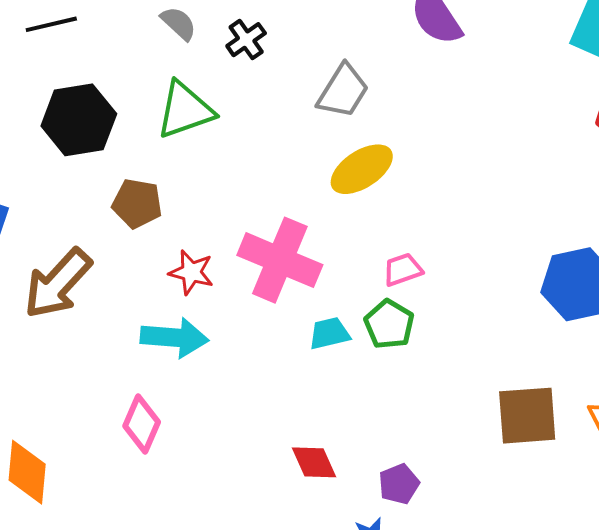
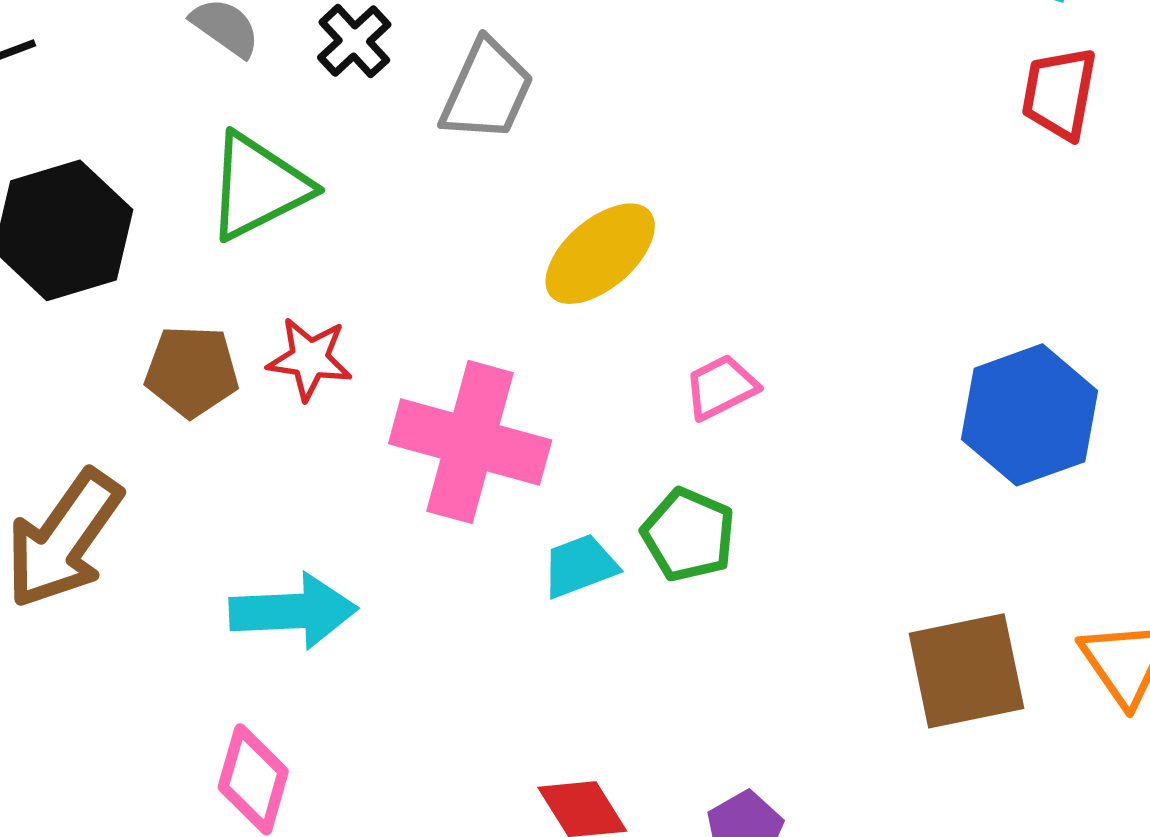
gray trapezoid: (343, 91) -> (487, 90), moved
pink trapezoid: (403, 270) -> (721, 387), moved
red star: (191, 272) -> (310, 359), moved

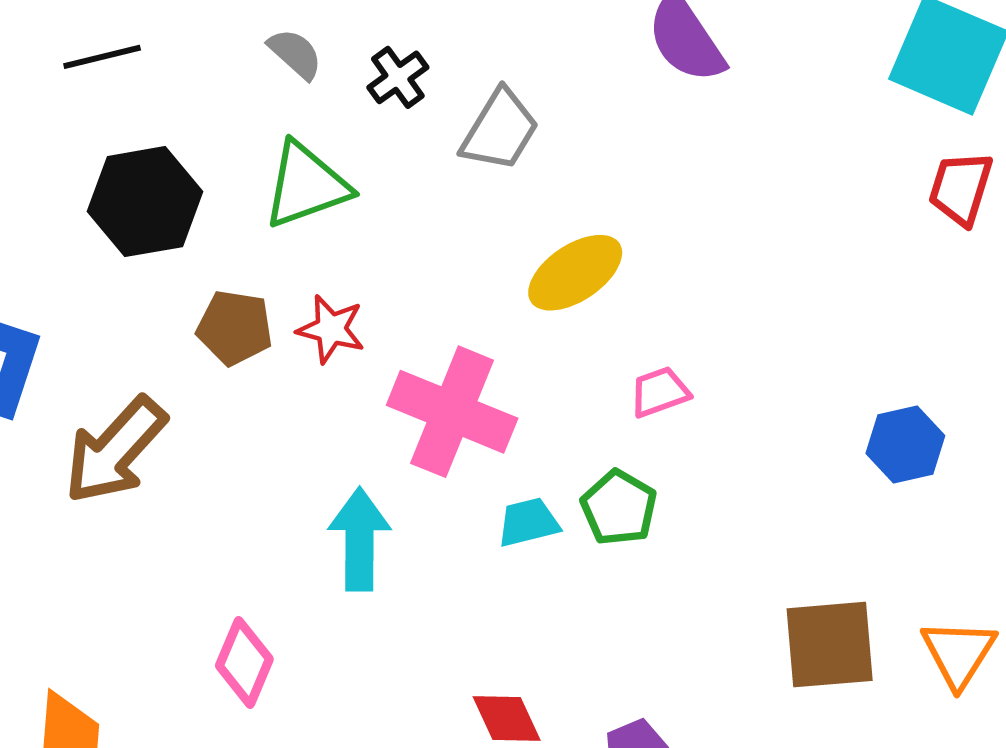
blue hexagon: (1030, 415) -> (905, 444), size x0.7
cyan arrow: (293, 611) -> (359, 539), moved, turned -94

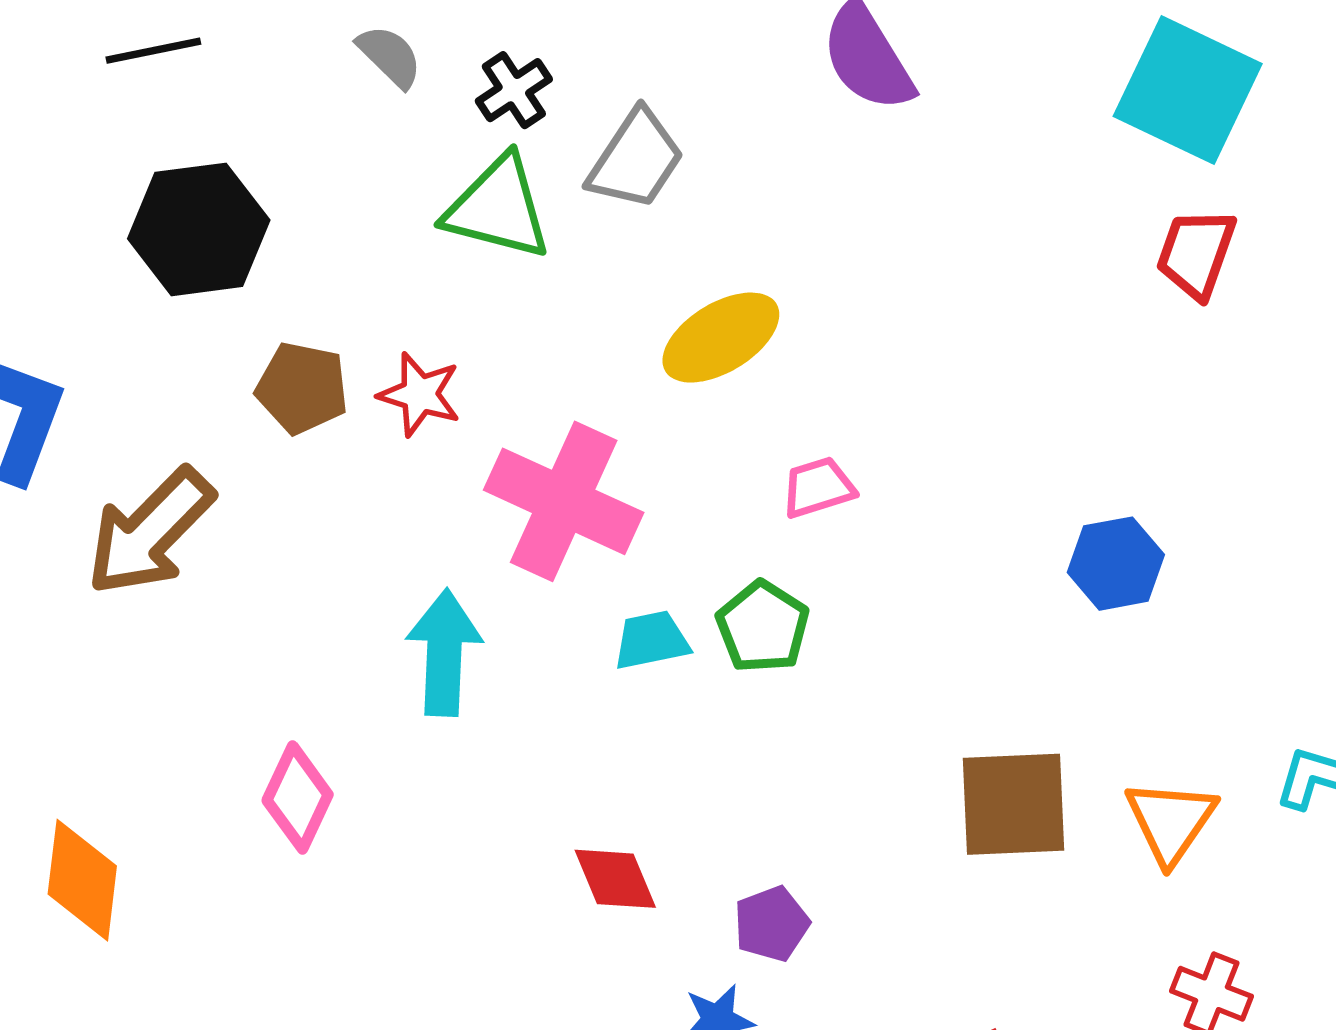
green triangle: (306, 185) -> (498, 208), moved, turned 32

